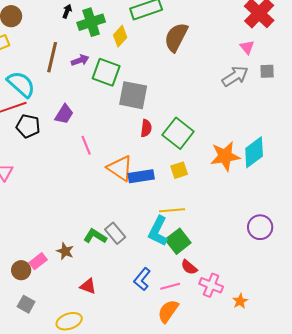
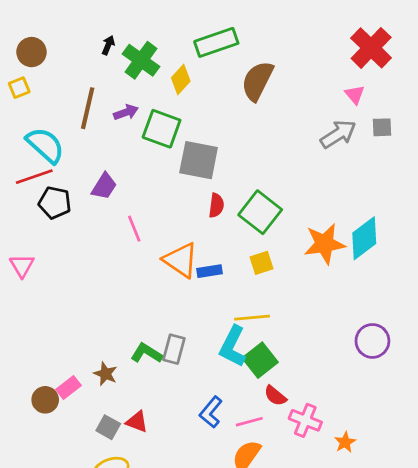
green cross: (91, 22) -> (141, 60), turned -36
blue rectangle: (141, 176) -> (209, 271), size x0.7
gray rectangle: (115, 233) -> (174, 349), turned 55
gray square: (26, 304) -> (108, 427), moved

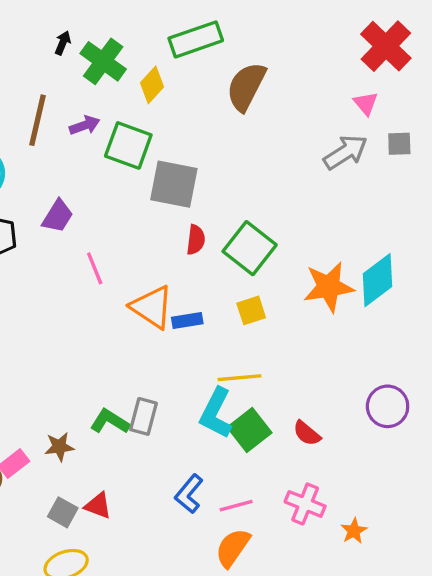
brown star: (105, 374) -> (59, 447), turned -30
red semicircle: (275, 396) -> (307, 433), moved

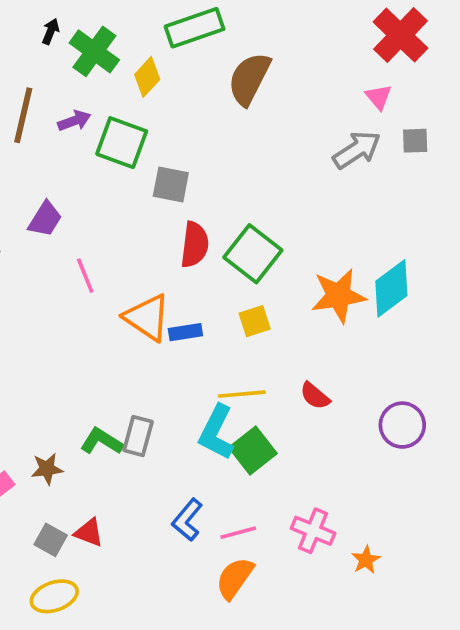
gray square: (174, 184) -> (171, 184), size x0.7
red semicircle: (196, 240) -> (195, 245), size x1.4
red semicircle: (307, 433) -> (315, 396), moved

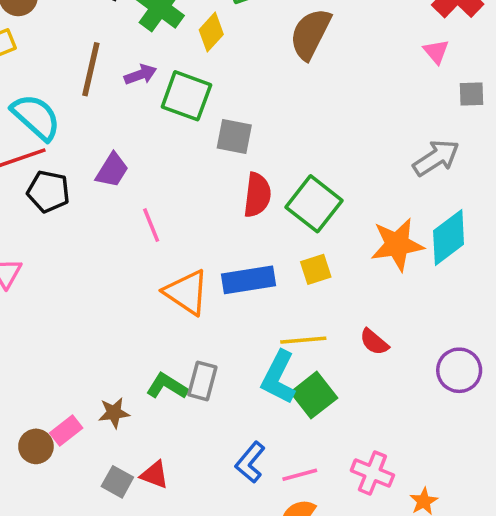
gray arrow: (357, 150) -> (436, 158), moved
orange triangle: (147, 318) -> (186, 292), moved
blue rectangle: (185, 332) -> (248, 280), size x1.6

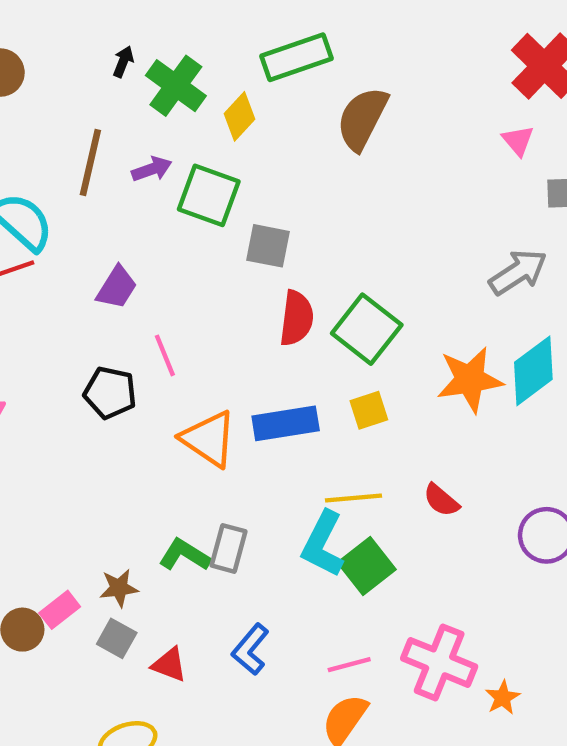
black pentagon: (48, 191) -> (110, 393), moved
blue L-shape: (250, 462) -> (250, 649), moved
pink cross: (372, 473) -> (439, 662), size x1.4
gray square: (117, 482) -> (117, 638), moved

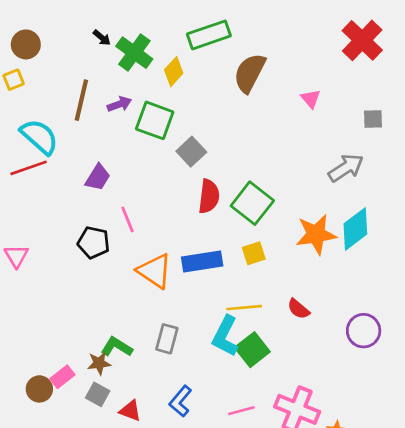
black arrow: (123, 62) -> (102, 38), turned 108
pink triangle: (518, 141) -> (311, 99), moved
gray square: (268, 246) -> (191, 152), turned 36
green L-shape: (185, 555) -> (117, 347), moved

